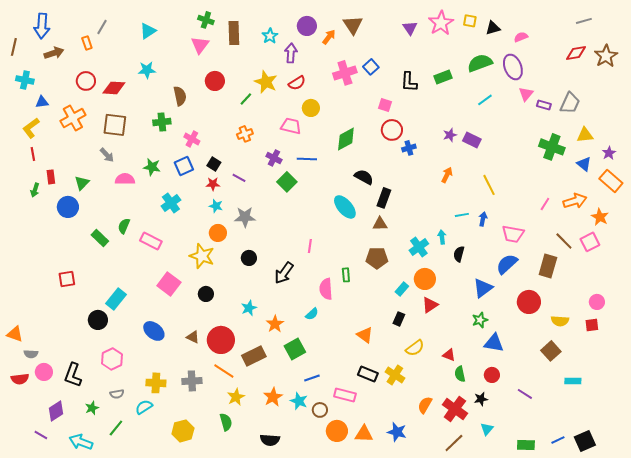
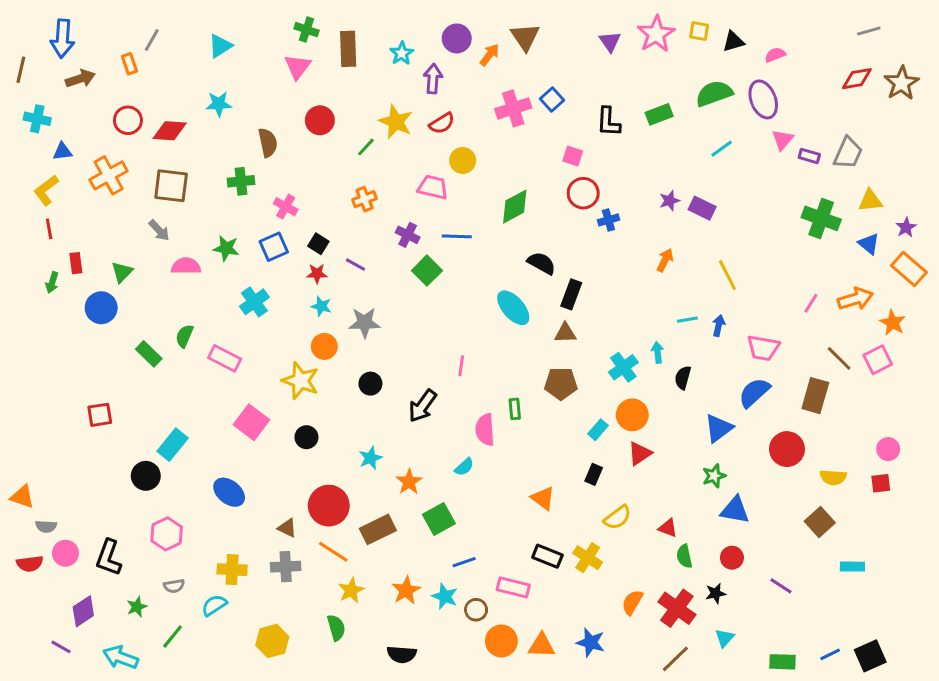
brown triangle: (193, 337) -> (287, 528), moved

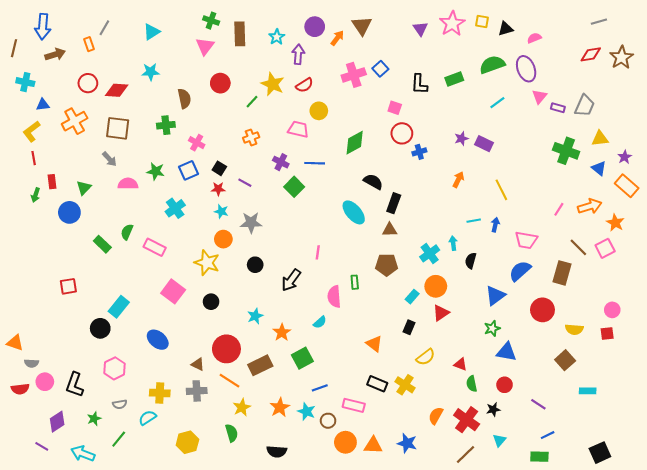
blue line: (830, 654) -> (548, 435), moved

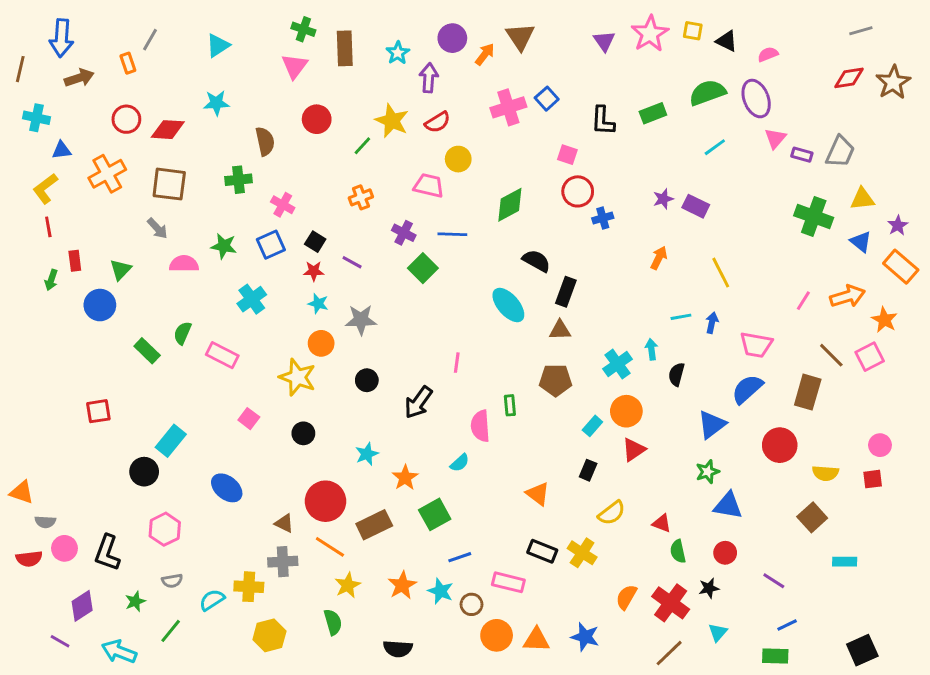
black triangle: (506, 29) -> (727, 41), turned 42
pink square: (173, 291) -> (249, 419), size x0.6
yellow cross: (160, 393) -> (249, 587), moved

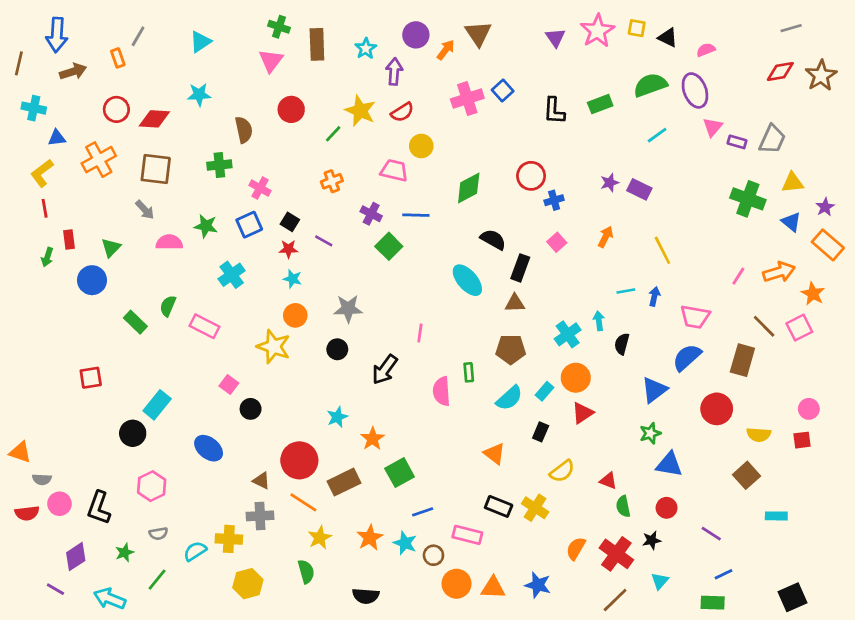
pink square: (567, 155) -> (557, 242), moved, turned 30
gray star: (361, 320) -> (348, 309), moved
black circle: (303, 433) -> (251, 409), moved
cyan semicircle: (460, 463) -> (509, 398), moved, size x1.5

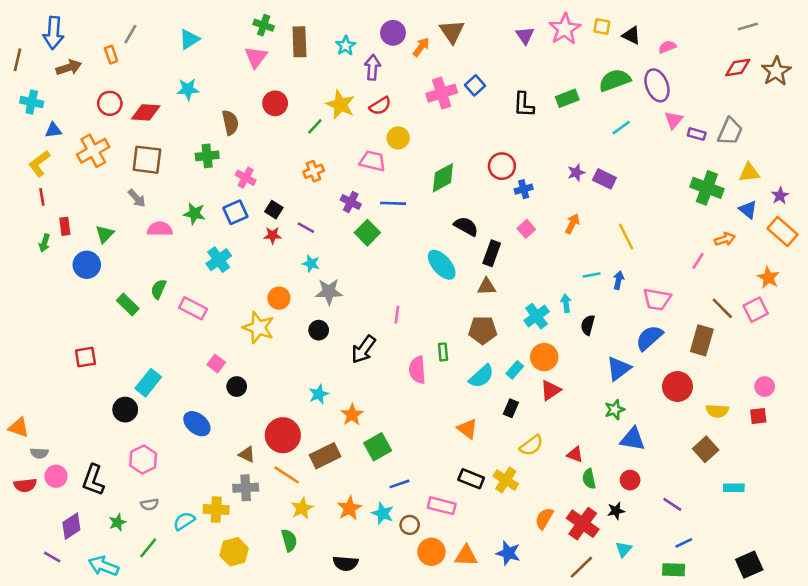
orange arrow: (779, 272) -> (725, 239), moved, size x0.7
cyan star: (293, 279) -> (311, 264), moved

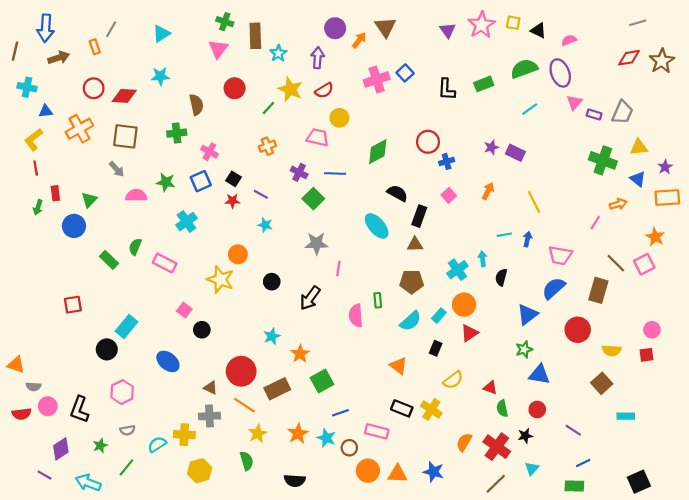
cyan star: (346, 46) -> (278, 53), moved
orange rectangle: (783, 231) -> (667, 198), turned -45
gray star: (329, 292) -> (317, 243), moved

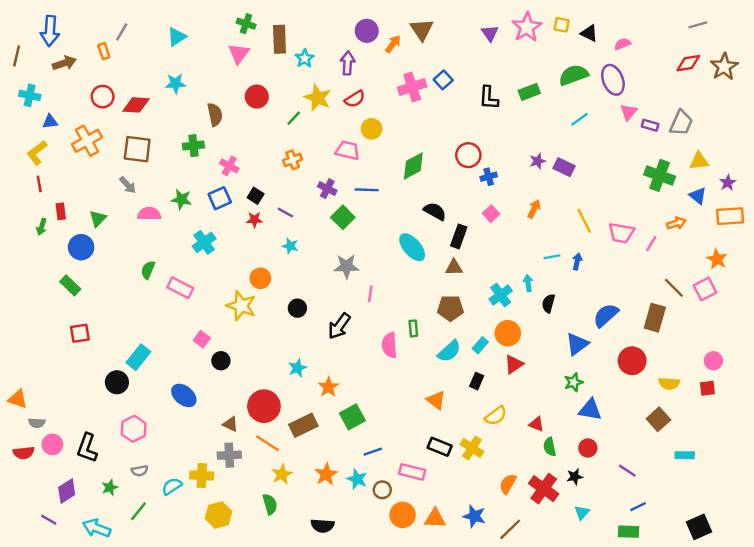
pink trapezoid: (560, 255) -> (621, 233), moved
green rectangle: (109, 260) -> (70, 285), moved
brown line: (496, 484) -> (510, 529), moved

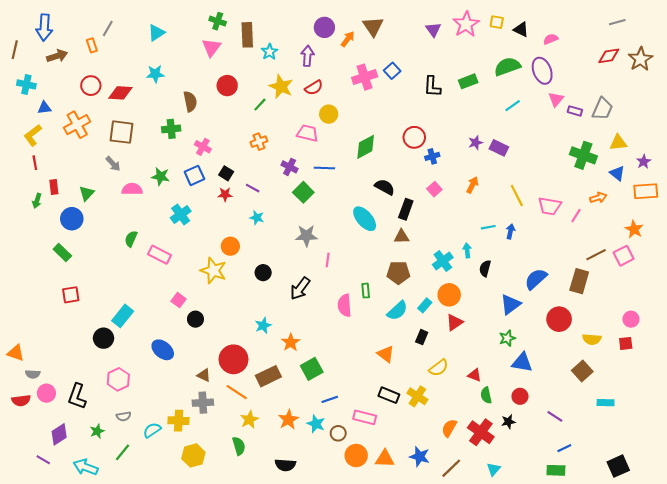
brown line: (674, 288) -> (596, 255), turned -72
cyan triangle: (582, 513) -> (494, 469), moved

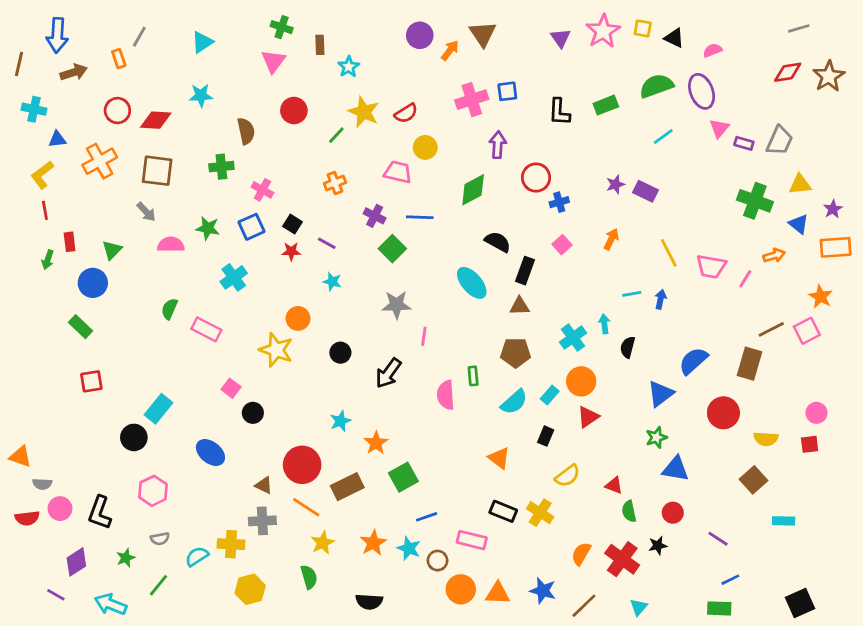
brown rectangle: (247, 35) -> (320, 45), size x0.6
purple arrow: (308, 56) -> (498, 145), moved
blue square: (392, 71) -> (507, 91), turned 35

